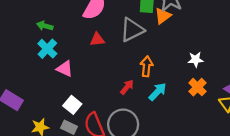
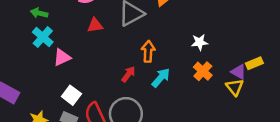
pink triangle: (65, 69) -> (62, 57), turned -48

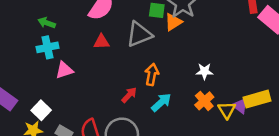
cyan cross: (43, 37) -> (47, 47), turned 30
yellow rectangle: (254, 63) -> (257, 99), size x1.5
yellow triangle: (235, 87) -> (227, 110), moved
white square: (71, 95) -> (41, 110), moved

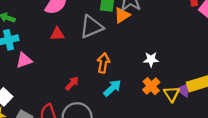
red arrow: (129, 95) -> (72, 83), moved

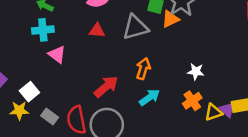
pink triangle: (24, 60) -> (57, 54), turned 48
red arrow: (72, 83) -> (106, 87), size x1.5
yellow triangle: (172, 94) -> (214, 112), turned 36

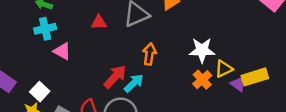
white star: (196, 72) -> (202, 50), size x1.5
cyan arrow: (150, 97) -> (134, 83), moved
yellow triangle: (214, 112) -> (224, 69), moved

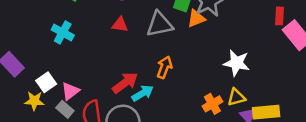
cyan cross: (45, 29) -> (63, 32), moved, turned 30
white star: (202, 50) -> (237, 63), moved
pink triangle: (62, 51) -> (70, 91), moved, turned 42

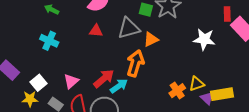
orange triangle: (196, 18) -> (151, 39), moved
white star: (237, 63) -> (204, 39), moved
orange arrow: (164, 67) -> (135, 63), size x1.4
pink triangle: (70, 91) -> (71, 81), moved

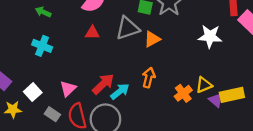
orange arrow: (135, 63) -> (149, 78), moved, size x0.7
yellow star: (30, 99) -> (13, 110), moved

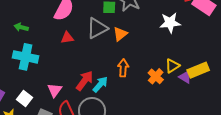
cyan cross: (42, 46) -> (26, 57), size x1.4

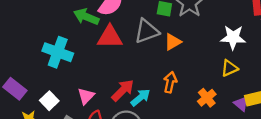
green arrow: (21, 27) -> (86, 17), moved, size x1.5
red triangle: (67, 38) -> (110, 37), size x1.6
yellow triangle: (172, 66) -> (229, 68), moved

